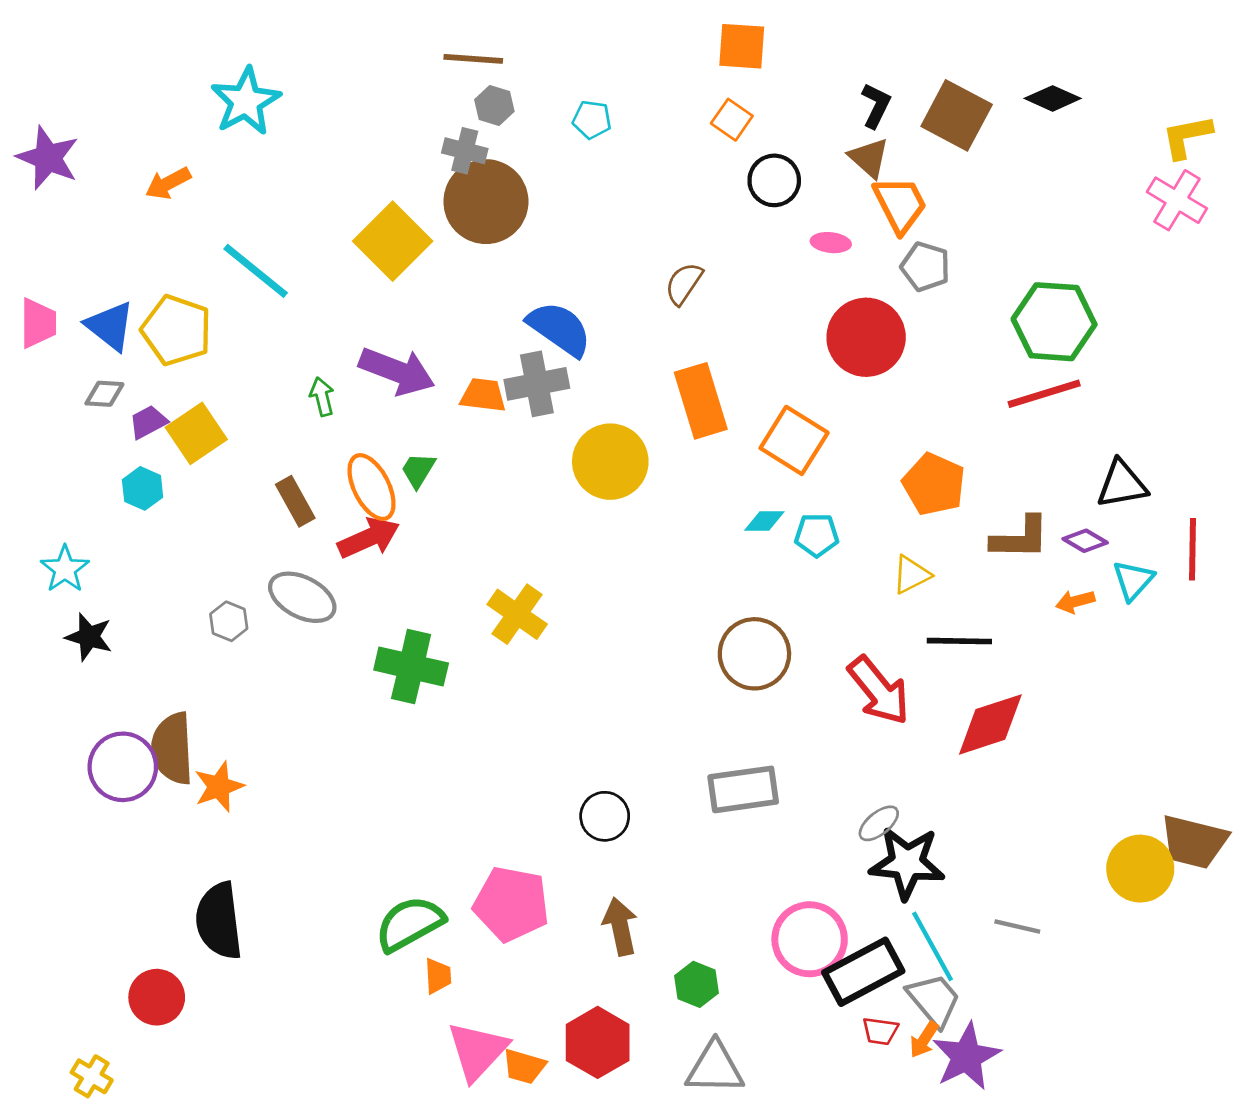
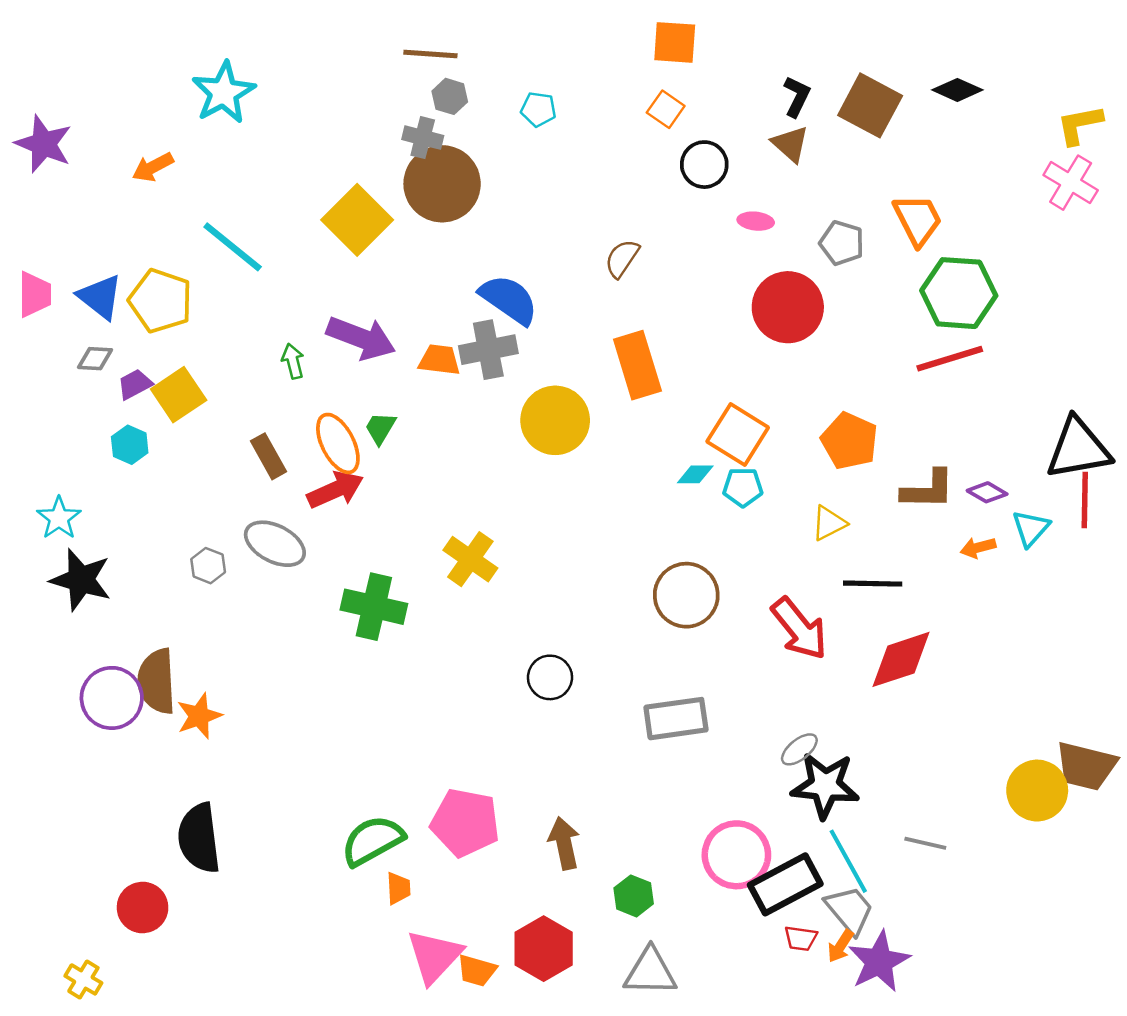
orange trapezoid: (900, 204) -> (918, 220), moved
orange square: (794, 440) -> (738, 434), moved
black triangle: (1122, 484) -> (1078, 449), moved, size x1.4
black star: (89, 637) -> (81, 580), size x1.4
black circle: (605, 816) -> (550, 677), moved

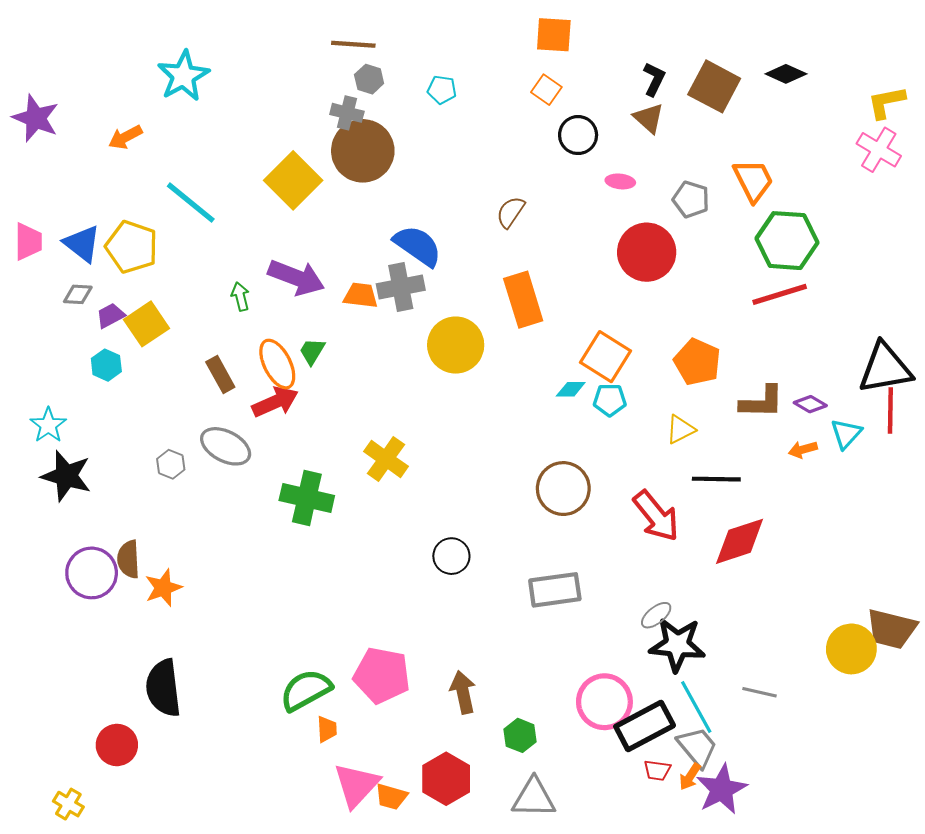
brown semicircle: (157, 681) -> (128, 559), size x0.7

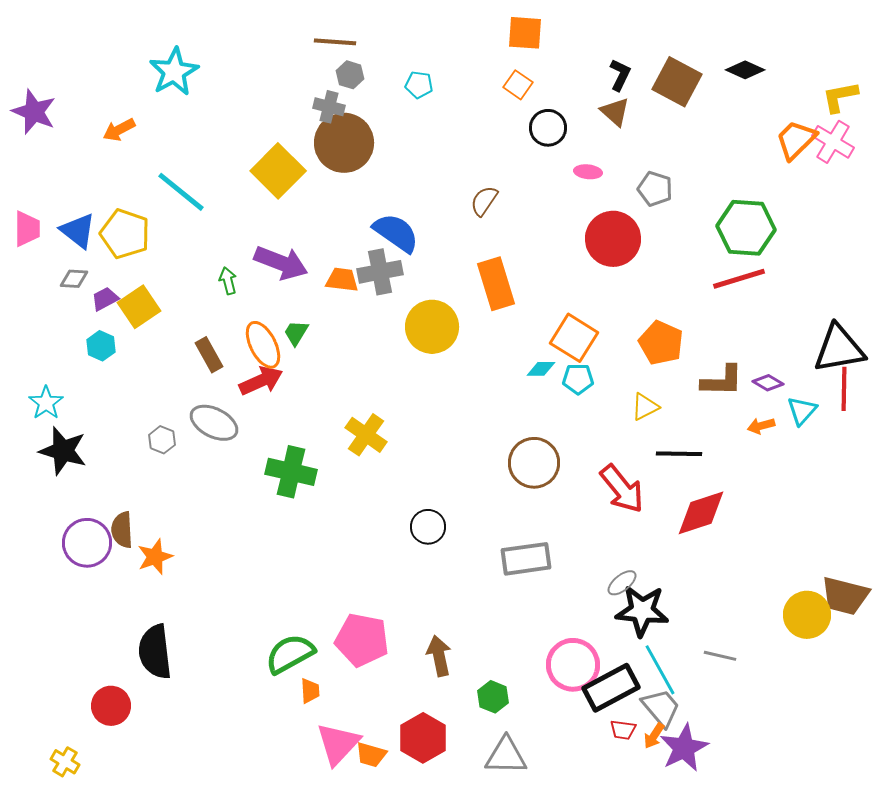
orange trapezoid: (753, 180) -> (796, 140), moved, turned -108

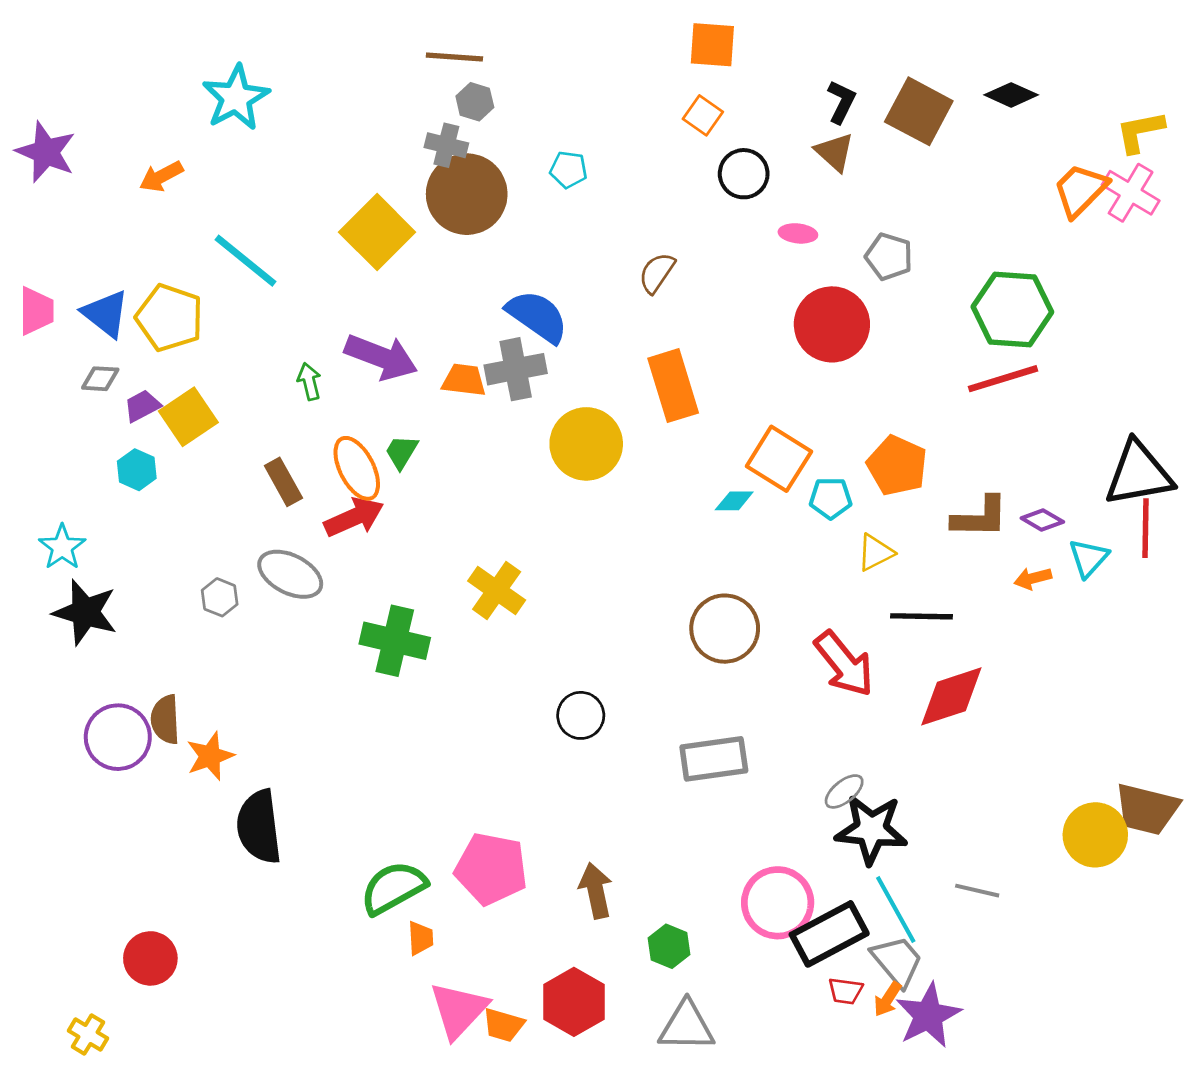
cyan pentagon: (419, 85) -> (569, 170), moved
cyan pentagon: (578, 379) -> (831, 498), moved
black semicircle: (155, 652) -> (259, 827), moved

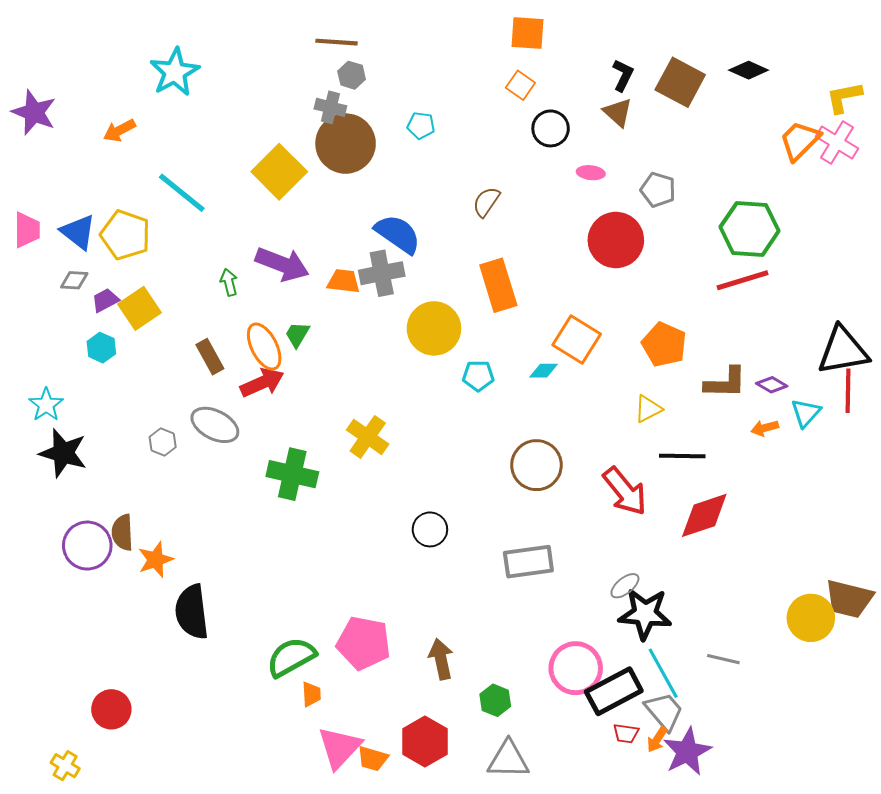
cyan pentagon: (831, 498) -> (478, 376), moved

